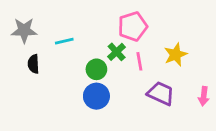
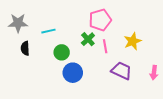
green circle: (96, 69) -> (62, 52), moved

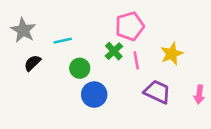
gray star: (18, 23) -> (23, 30), turned 30
black semicircle: (25, 48) -> (32, 63), turned 48

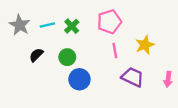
cyan line: (63, 41) -> (47, 25), moved
green cross: (114, 51) -> (72, 26), moved
black semicircle: (32, 63) -> (36, 55), moved

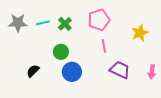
gray star: (20, 25) -> (18, 23), turned -30
yellow star: (145, 45) -> (140, 33), moved
black semicircle: (36, 55) -> (33, 71), moved

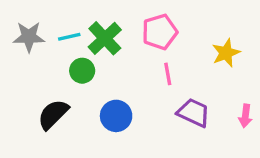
green cross: (65, 24) -> (105, 38), size x1.5
green circle: (61, 52) -> (82, 71), moved
black semicircle: (33, 71) -> (53, 114), size x1.5

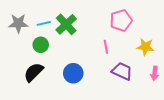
pink pentagon: (160, 32) -> (121, 20), moved
yellow star: (226, 53) -> (145, 47), moved, turned 30
green circle: (82, 71) -> (41, 45), moved

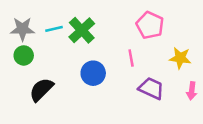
pink pentagon: (121, 20) -> (150, 25), turned -30
green circle: (41, 45) -> (24, 55), moved
blue circle: (73, 73) -> (93, 73), moved

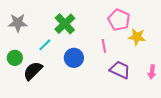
cyan line: (54, 29) -> (45, 45), moved, turned -32
green circle: (24, 55) -> (15, 58), moved
yellow star: (180, 58) -> (137, 37), moved

